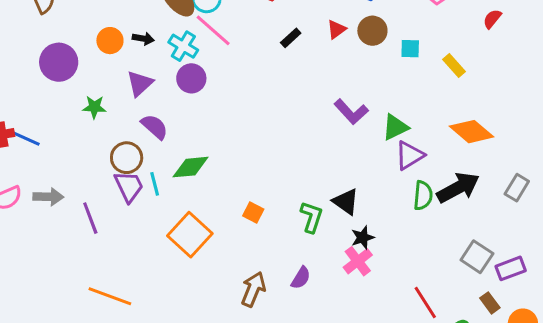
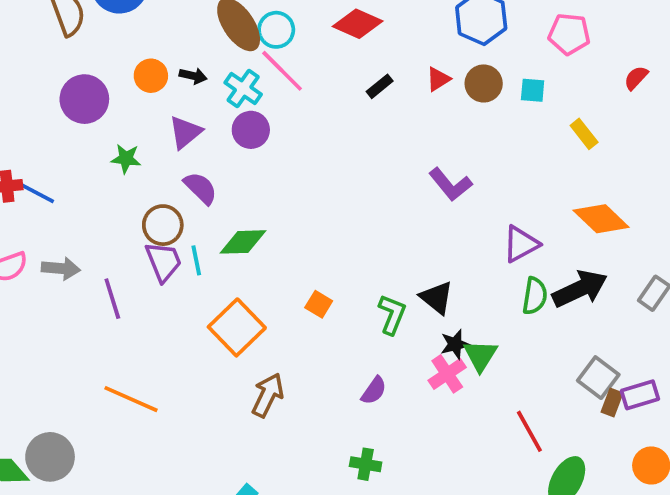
cyan square: (410, 49) -> (533, 90), moved
green triangle: (395, 127) -> (480, 355), moved, turned -36
brown arrow: (253, 289) -> (268, 395), moved
brown rectangle: (490, 303) -> (612, 403), moved, turned 54

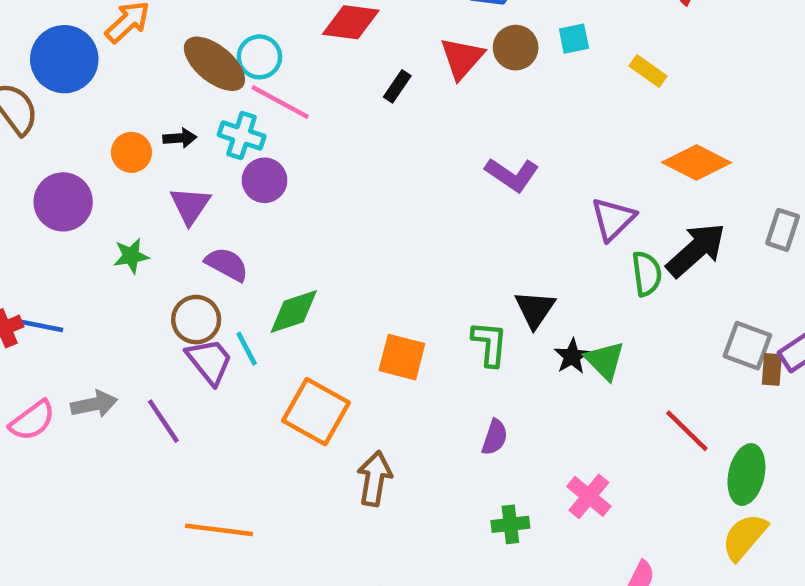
red triangle: (438, 79) -> (462, 58), size x1.5
black triangle: (437, 298) -> (535, 309), turned 42
orange square: (319, 304) -> (402, 357), size x1.5
pink cross: (447, 374) -> (589, 496), moved

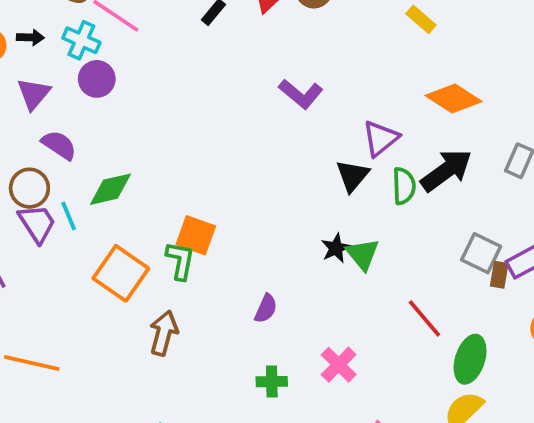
black triangle: (535, 309) -> (352, 176), moved
green L-shape: (490, 344) -> (180, 261), moved

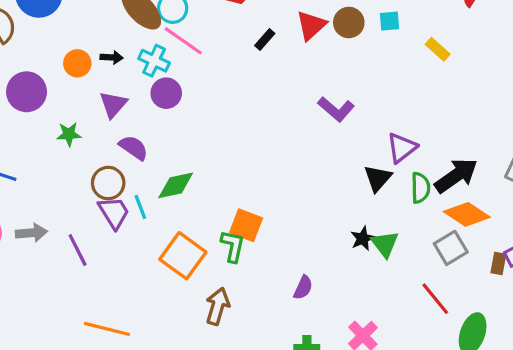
orange diamond: (454, 99) -> (467, 214), moved
gray square: (481, 253) -> (451, 248), moved, turned 32

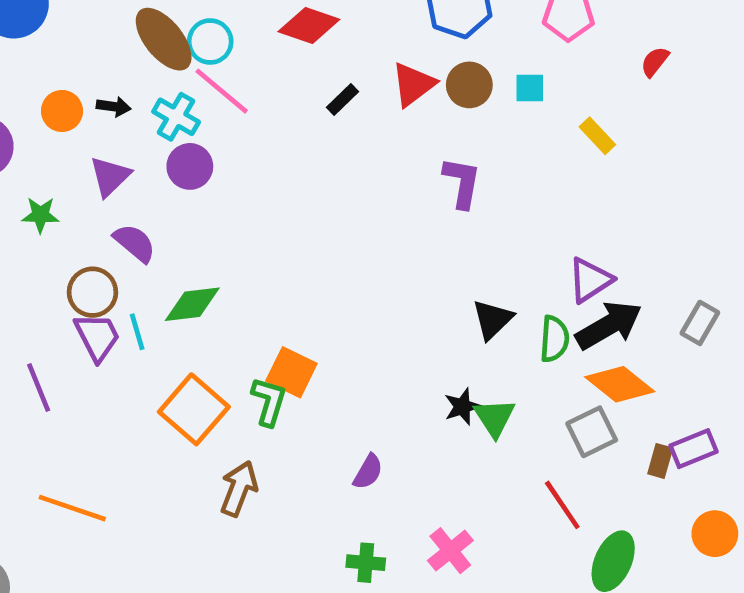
purple L-shape: (336, 109) -> (462, 183), moved, turned -126
purple triangle: (402, 148) -> (590, 280), moved

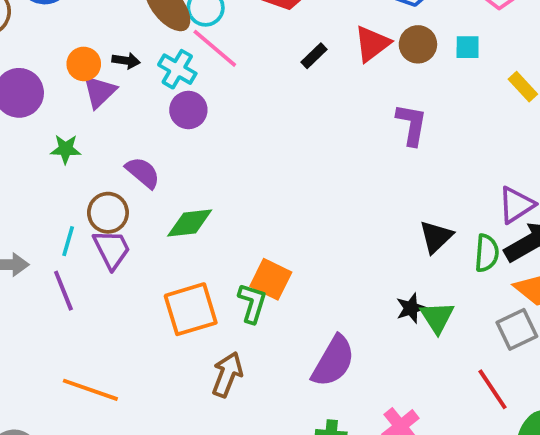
purple triangle: (110, 176) -> (99, 92), moved
cyan line: (137, 332) -> (68, 241), moved, turned 32
orange square: (194, 409) -> (191, 309), turned 32
purple semicircle: (368, 472) -> (333, 361), size x1.8

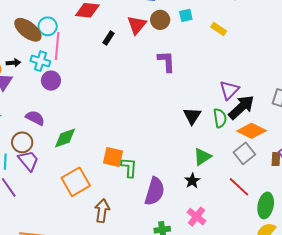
pink line: (215, 48) -> (57, 46), turned 68
green L-shape: (252, 303) -> (129, 167), moved
black star: (411, 308) -> (192, 181), moved
green triangle: (437, 317) -> (202, 157), turned 42

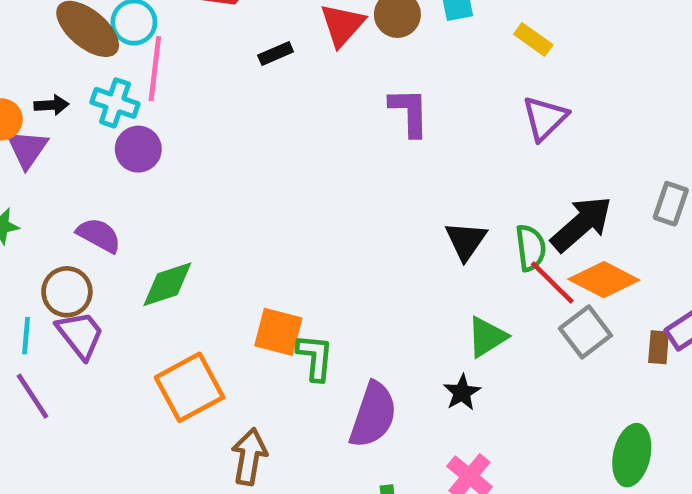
black rectangle: (109, 38) -> (276, 53), turned 32
purple triangle: (229, 90) -> (545, 118), moved
red line: (239, 187) -> (552, 282), moved

